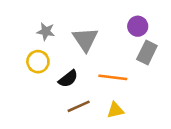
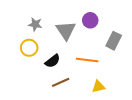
purple circle: (138, 26) -> (90, 20), moved
yellow triangle: (115, 110) -> (98, 86), moved

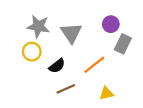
purple circle: (90, 20) -> (111, 24), moved
gray star: (35, 24) -> (38, 26), size x1.5
orange line: (87, 60) -> (94, 65), turned -45

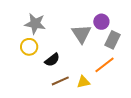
gray triangle: (71, 33) -> (81, 34), moved
orange line: (94, 65) -> (104, 65), moved
yellow triangle: (106, 93) -> (83, 82), moved

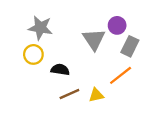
black semicircle: (52, 60) -> (60, 70), turned -133

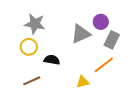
gray triangle: (94, 39) -> (81, 34), turned 40
brown line: (69, 94) -> (32, 81), moved

